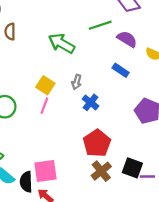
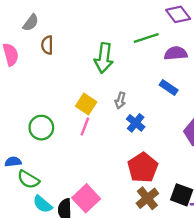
purple semicircle: (127, 39) -> (176, 53), turned -36
green arrow: (62, 43) -> (104, 58), turned -112
pink square: (45, 171) -> (86, 198), turned -35

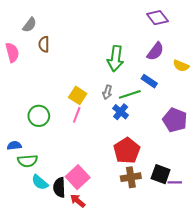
green line: (146, 38) -> (130, 94), moved
purple semicircle: (176, 53) -> (155, 51), turned 132
green arrow: (104, 58) -> (116, 59), moved
green semicircle: (28, 179) -> (28, 161), turned -36
brown cross: (147, 198) -> (131, 177), turned 30

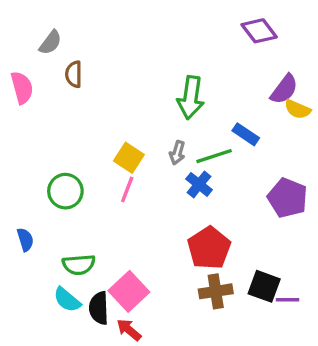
purple semicircle: (155, 51) -> (284, 89), moved
blue semicircle: (14, 145) -> (25, 240), turned 80
green semicircle: (28, 161) -> (79, 265), moved

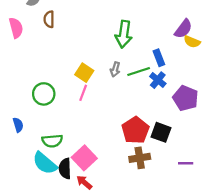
blue rectangle: (246, 134) -> (159, 58), turned 35
blue cross: (199, 184) -> (158, 80), moved
black square: (264, 286) -> (161, 132), moved
cyan semicircle: (67, 300) -> (45, 163), size x1.4

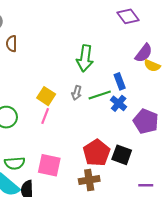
pink square: (84, 158) -> (49, 165), moved, turned -35
brown cross: (140, 158) -> (89, 180), moved

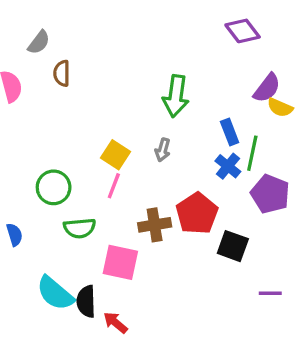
green line: (100, 95) -> (252, 153), moved, turned -60
red pentagon: (97, 153) -> (197, 213), moved
green semicircle: (15, 163) -> (80, 228), moved
brown cross: (89, 180) -> (155, 225), moved

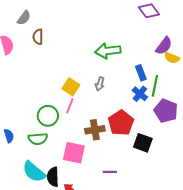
green arrow: (176, 96) -> (108, 51), turned 75
green circle: (54, 187) -> (48, 116), moved
green semicircle: (80, 228) -> (38, 139), moved
purple line: (270, 293) -> (110, 172), moved

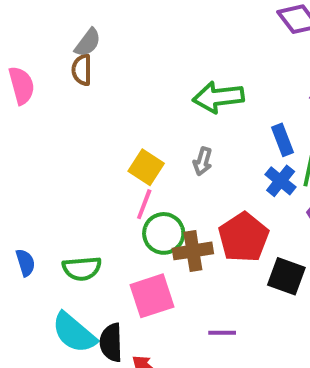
gray semicircle: (24, 18) -> (88, 43), moved
green circle: (48, 116) -> (164, 233), moved
pink square: (74, 153) -> (152, 296), turned -30

